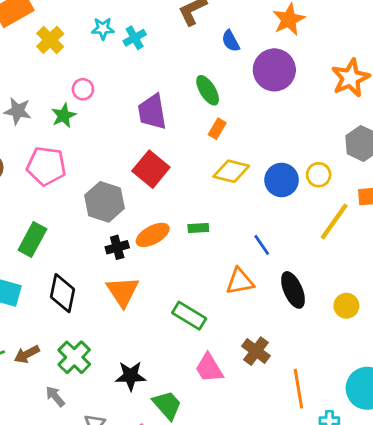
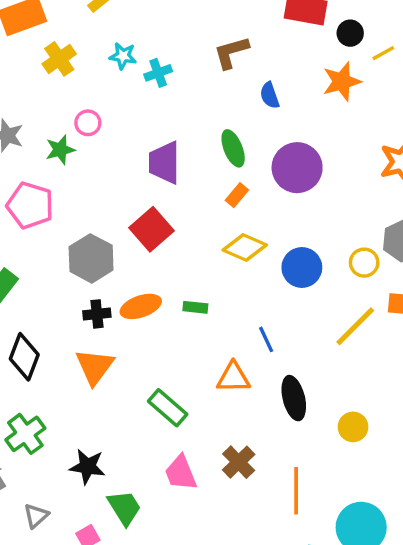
purple circle: (274, 70) -> (297, 168), moved
yellow circle: (319, 175) -> (364, 263), moved
orange line: (298, 389) -> (296, 491), moved

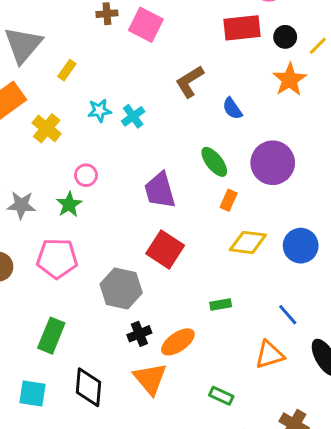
orange ellipse: (141, 306) -> (178, 342), moved
green rectangle: (168, 408) -> (221, 396), size x0.7

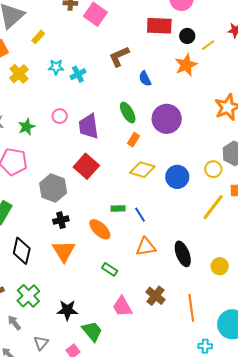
pink circle: (86, 175) -> (60, 116), moved
blue line: (288, 315) -> (140, 215), moved
orange ellipse: (178, 342) -> (100, 229), moved, turned 70

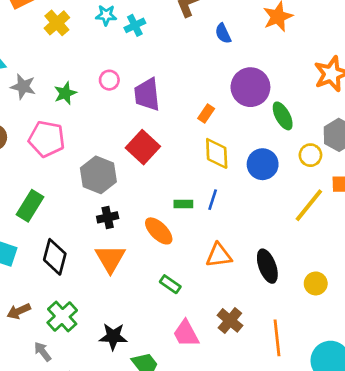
green ellipse: (128, 113) -> (283, 116), moved
yellow diamond: (142, 170) -> (217, 153), turned 70
blue line: (140, 215) -> (213, 200), moved, turned 49

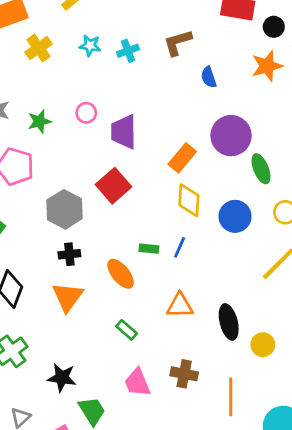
cyan cross: (135, 25) -> (128, 51), moved
orange rectangle: (206, 114) -> (182, 158), size x1.5
yellow circle: (316, 283) -> (263, 345), moved
brown cross: (230, 320) -> (184, 374), turned -35

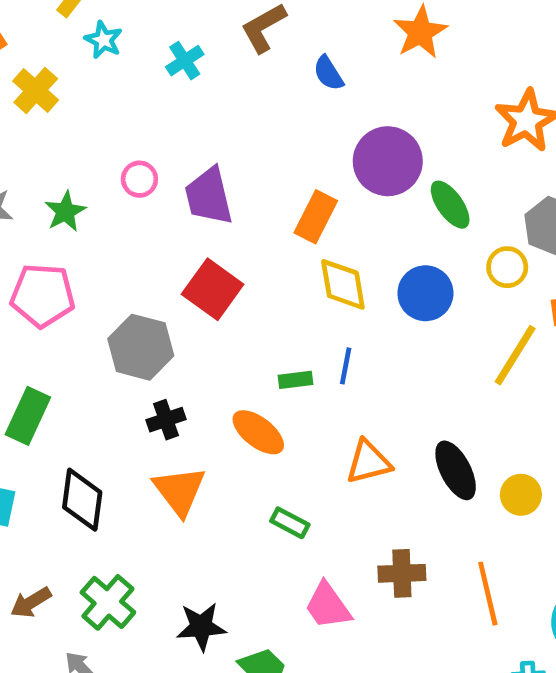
cyan star: (90, 46) -> (103, 40), moved, turned 30

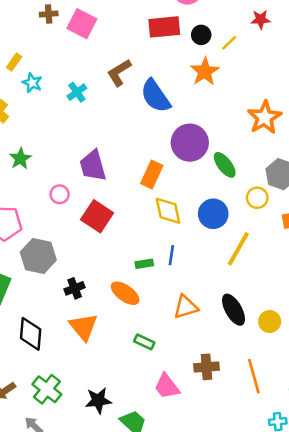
blue semicircle: (328, 73) -> (155, 96), size x1.8
pink circle: (139, 179) -> (60, 194), moved
green star: (65, 212) -> (20, 159), moved
gray hexagon: (141, 347) -> (38, 256), moved
yellow line: (515, 355) -> (238, 249), moved

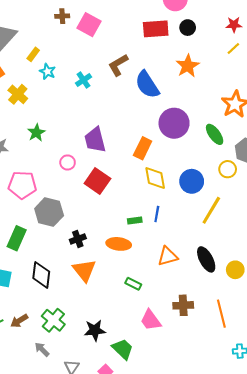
black circle: (201, 35) -> (188, 28), moved
yellow line: (229, 43) -> (233, 49), moved
green ellipse: (225, 165) -> (215, 134), moved
orange ellipse: (125, 293) -> (119, 244), turned -30

